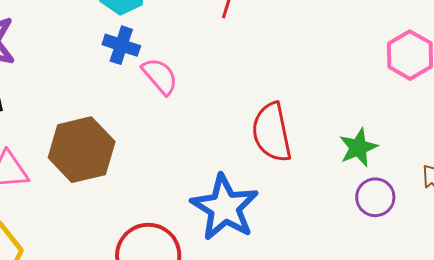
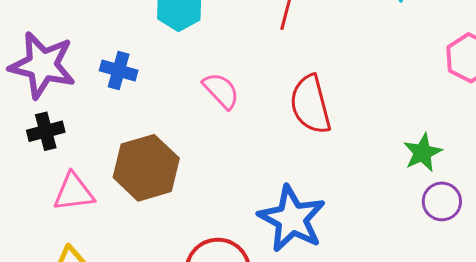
blue cross: (121, 45) -> (119, 70), moved
red semicircle: (272, 132) -> (310, 104), moved

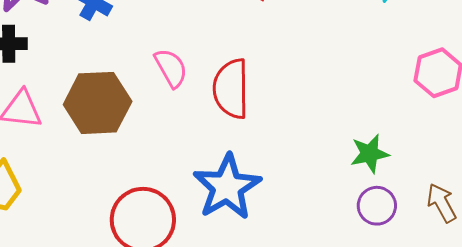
pink semicircle: (221, 91) -> (171, 68), moved
red semicircle: (310, 104) -> (231, 89), moved

